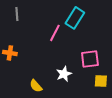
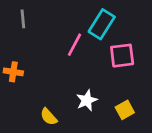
pink square: (90, 59) -> (122, 56), moved
yellow square: (101, 81) -> (125, 110), moved, turned -32

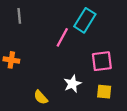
pink square: (122, 56) -> (102, 61), moved
yellow square: (125, 110) -> (104, 92), turned 35

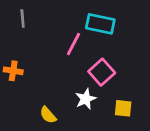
cyan rectangle: (85, 20) -> (100, 24), turned 70
pink square: (102, 61) -> (102, 72), moved, turned -35

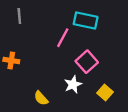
yellow square: (123, 108) -> (105, 92), turned 35

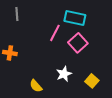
pink square: (87, 62) -> (78, 43), moved

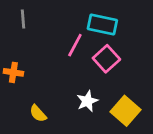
yellow square: (92, 81) -> (126, 111), size x1.5
yellow semicircle: (36, 86) -> (38, 113), moved

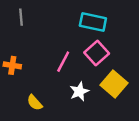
pink line: (75, 45) -> (63, 62), moved
yellow square: (126, 111) -> (114, 84), moved

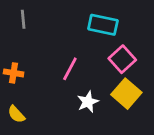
pink square: (97, 53) -> (122, 59), moved
yellow semicircle: (35, 103) -> (16, 114), moved

